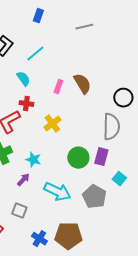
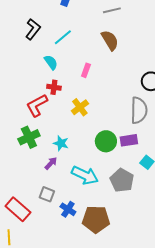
brown semicircle: (82, 84) -> (110, 40), moved
purple rectangle: (101, 157) -> (129, 140), turned 66
blue cross: (39, 239) -> (68, 209), moved

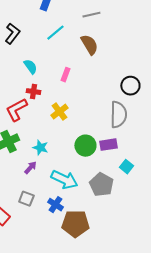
cyan line: (63, 37) -> (55, 33), moved
blue cross: (68, 209) -> (55, 205), moved

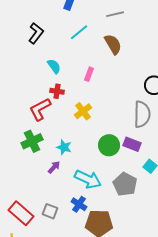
purple rectangle: (108, 145) -> (132, 144), turned 30
gray square: (26, 199) -> (50, 211), moved

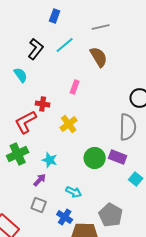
black L-shape: (36, 33) -> (36, 49), moved
cyan semicircle: (54, 66) -> (21, 75), moved
cyan arrow: (88, 179) -> (74, 192), size x0.6
gray pentagon: (125, 184) -> (111, 215), moved
gray square: (50, 211) -> (39, 205), moved

